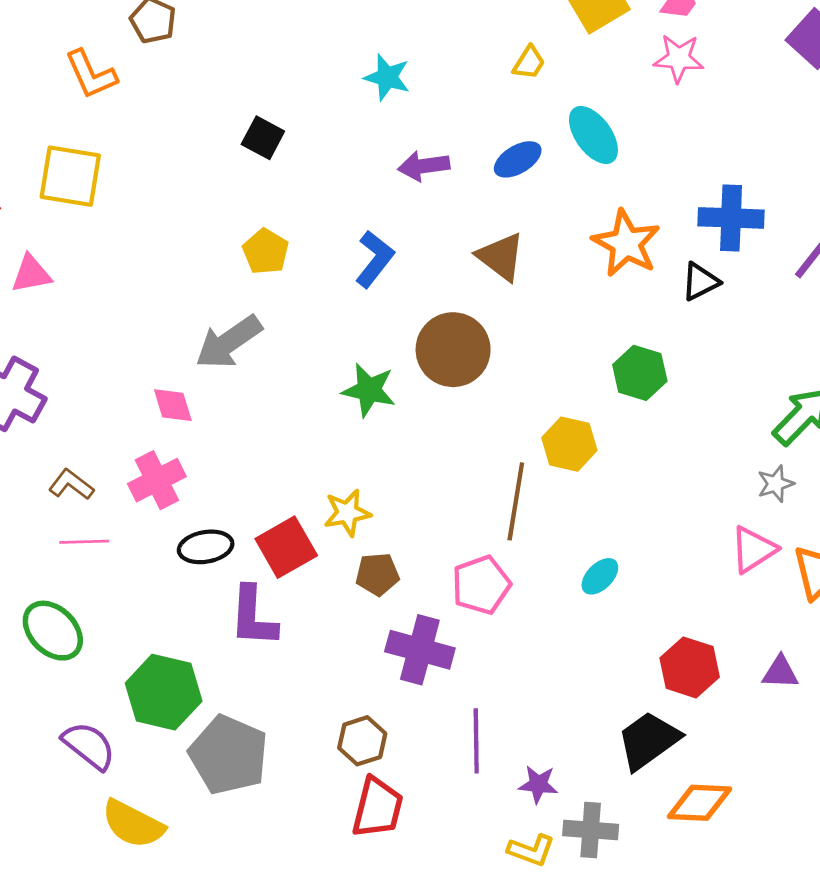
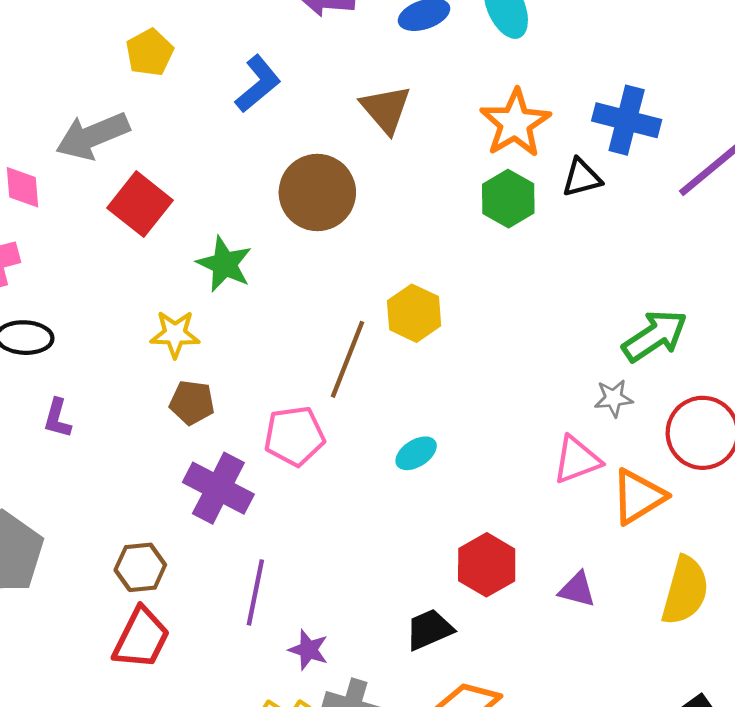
green hexagon: (640, 373) -> (508, 199), moved
green star: (369, 390) -> (224, 264), moved
red square: (286, 547) -> (140, 204), moved, turned -34
purple L-shape: (253, 617) -> (57, 418), size x0.6
black trapezoid: (648, 740) -> (429, 629), size x0.7

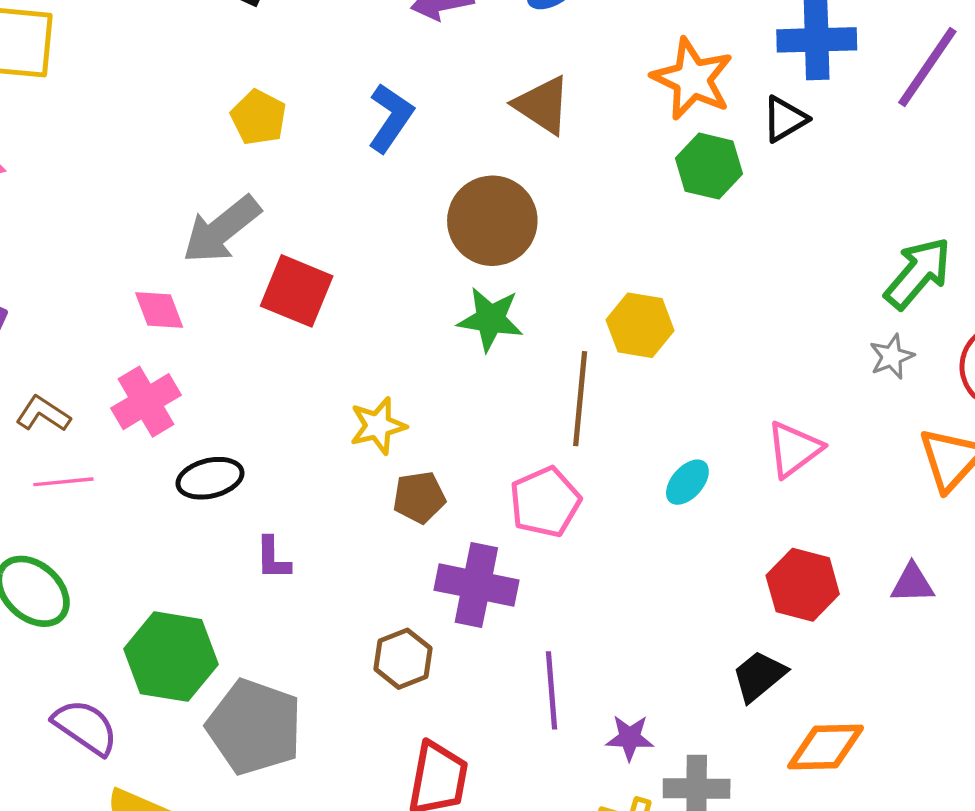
green star: (224, 264) -> (490, 319), moved
pink triangle: (577, 460) -> (794, 449), moved
brown hexagon: (140, 567) -> (403, 659), moved

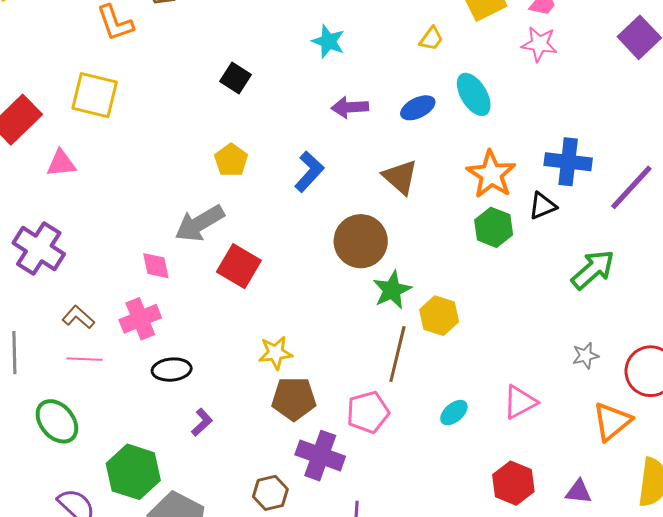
green arrow: (918, 273) -> (593, 270), moved
green star: (490, 319) -> (392, 290), moved, turned 30
brown pentagon: (419, 497) -> (294, 399), size x1.4
purple L-shape: (273, 558) -> (202, 422), turned -140

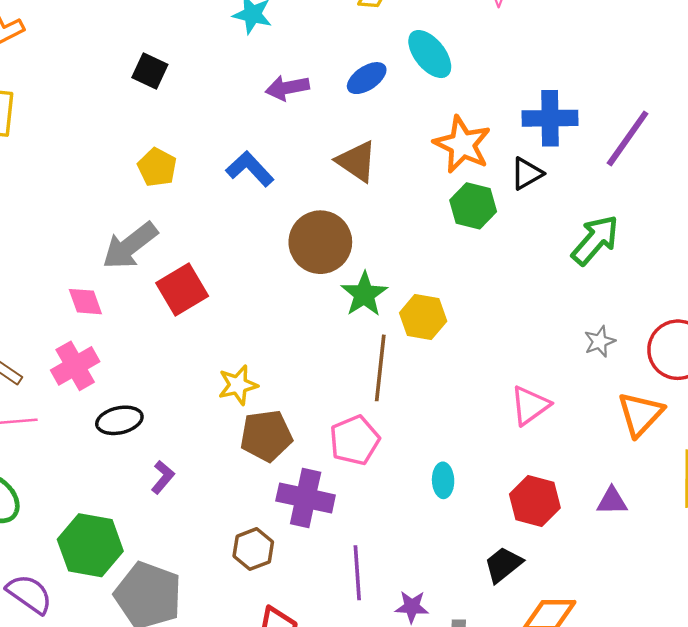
blue L-shape: (309, 172) -> (250, 169), turned -78
red square: (239, 266) -> (182, 290), turned 36
cyan ellipse: (454, 413) -> (443, 480), moved, turned -44

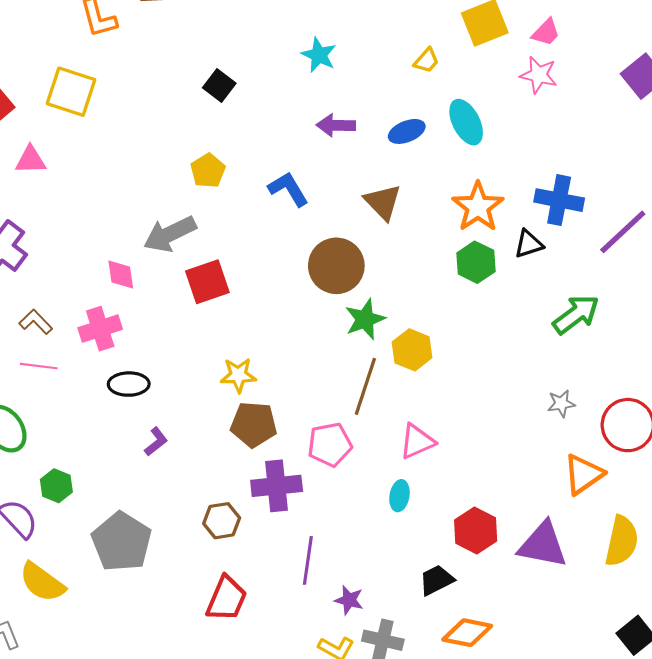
pink triangle: (530, 406) -> (417, 441), moved
purple cross: (306, 498) -> (277, 486), turned -30
purple triangle: (612, 501) -> (543, 545), size x1.8
green hexagon: (90, 545) -> (56, 486), moved, size x0.6

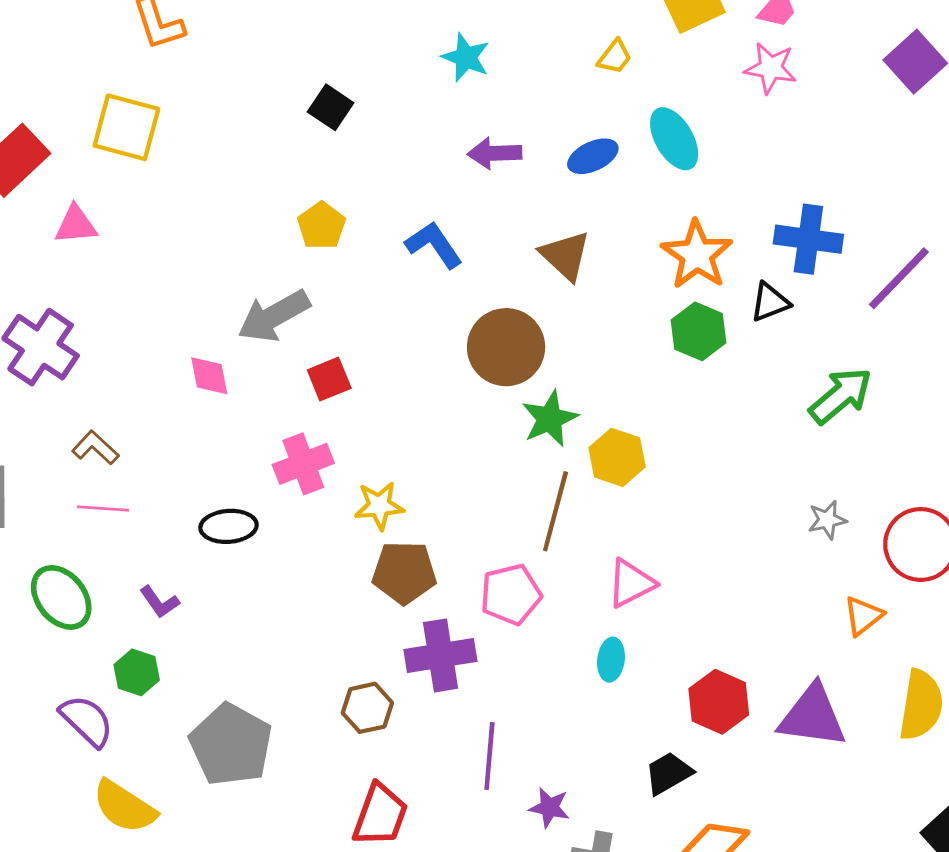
red square: (207, 282) -> (329, 379), size x0.7
pink cross: (100, 329) -> (303, 464), moved
purple L-shape: (156, 442) -> (159, 602), moved, turned 96
orange triangle: (583, 474) -> (863, 616), size x0.7

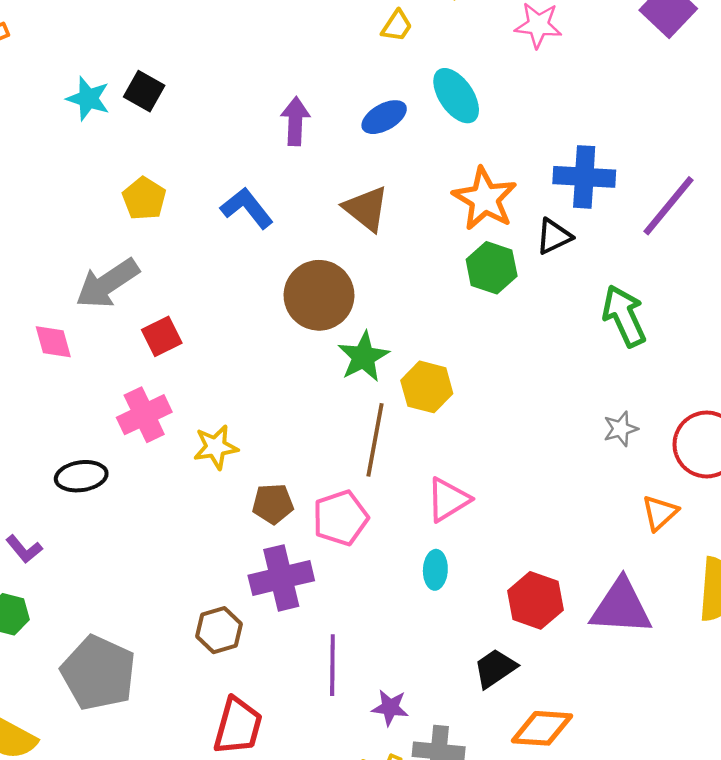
cyan star: (466, 57) -> (88, 99), moved
purple arrow: (495, 153) -> (295, 121), turned 99
green arrow: (841, 396) -> (624, 316), turned -70
brown pentagon: (404, 573) -> (273, 504), moved, size x0.7

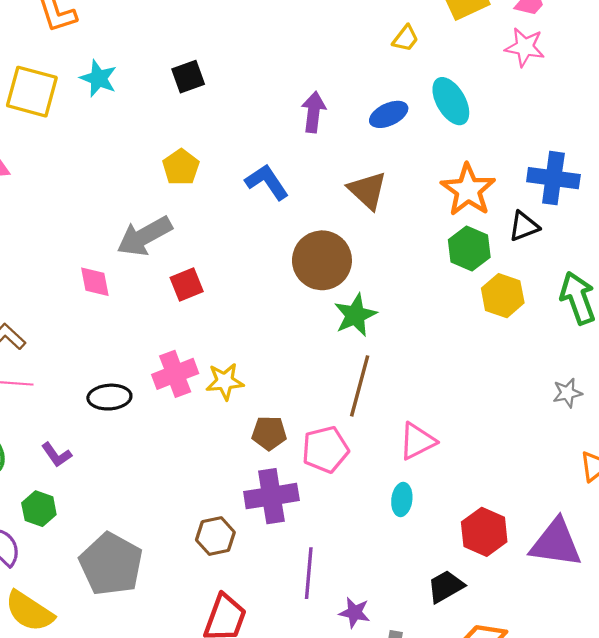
black square: (144, 91) -> (188, 77), turned 36
cyan star: (88, 99) -> (98, 78), moved
yellow hexagon: (427, 387) -> (503, 296), moved
pink cross: (144, 415) -> (175, 374), moved

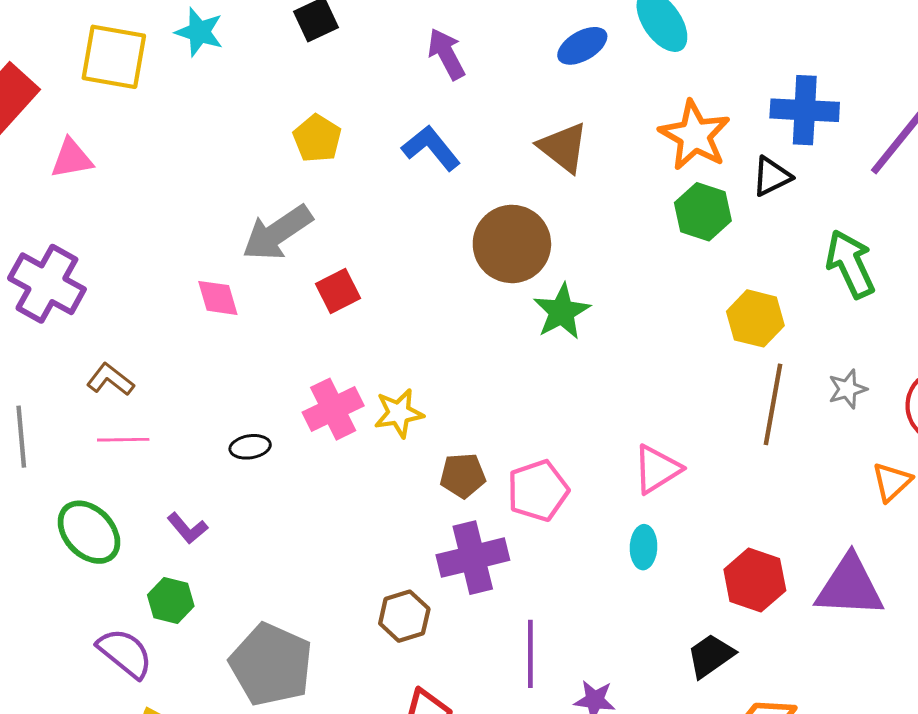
purple arrow: (314, 112) -> (446, 54), moved, turned -30
yellow hexagon: (503, 296) -> (755, 318), moved
brown line: (360, 386) -> (773, 404), moved
black ellipse: (109, 397) -> (250, 447), size x0.7

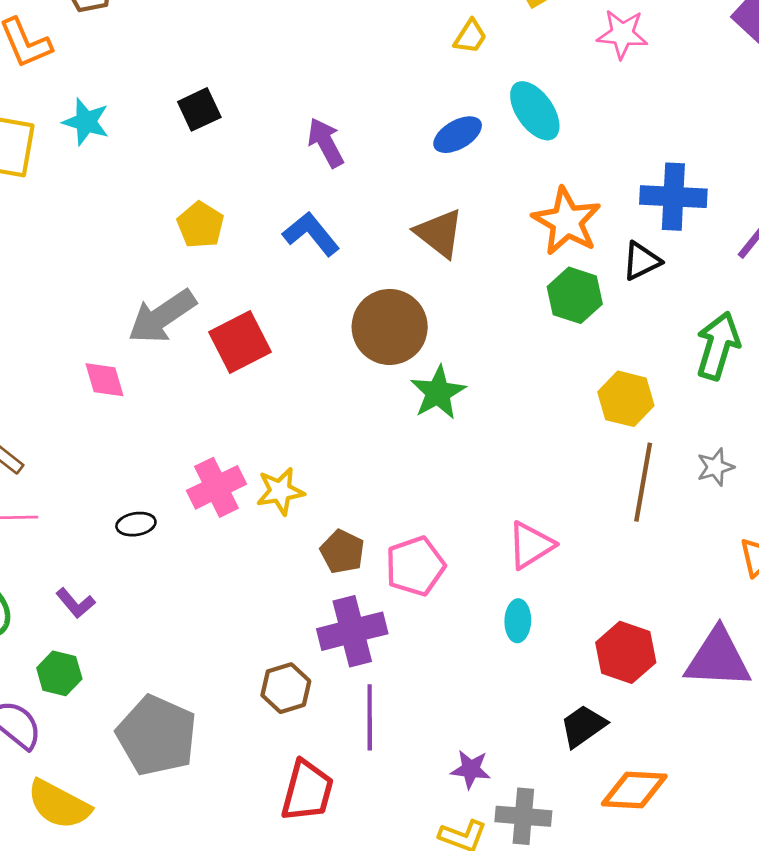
green arrow: (850, 264) -> (718, 346), turned 42
red square: (338, 291) -> (240, 342), moved, size x1.4
brown pentagon: (463, 476) -> (342, 552), turned 30
purple line: (530, 654) -> (370, 717), moved

